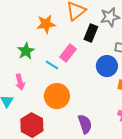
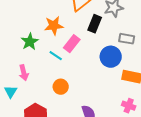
orange star: (46, 24) -> (54, 26), moved
orange circle: (57, 96) -> (61, 87), size x0.6

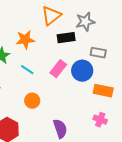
black rectangle: (95, 24) -> (66, 38), turned 60
pink rectangle: (72, 44) -> (58, 69), moved

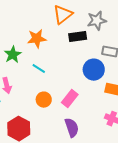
pink rectangle: (58, 69) -> (70, 99), moved

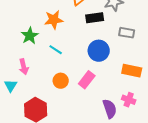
blue circle: (94, 70) -> (99, 51), moved
purple semicircle: (72, 128) -> (110, 109), moved

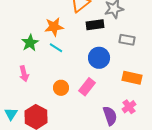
cyan line: (56, 50) -> (56, 48), moved
cyan triangle: (11, 86) -> (11, 114), moved
pink cross: (129, 100) -> (129, 107), turned 32

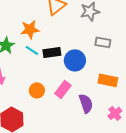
black rectangle: (95, 25) -> (52, 52), moved
pink cross: (129, 107) -> (115, 113), moved
purple semicircle: (110, 116) -> (86, 103), moved

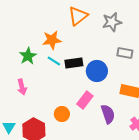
orange circle: (37, 90) -> (62, 114), moved

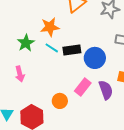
purple semicircle: (108, 114) -> (106, 90), moved

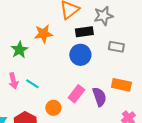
cyan line: (52, 48) -> (32, 84), moved
black rectangle: (72, 50) -> (84, 32), moved
blue circle: (95, 58) -> (80, 55), moved

